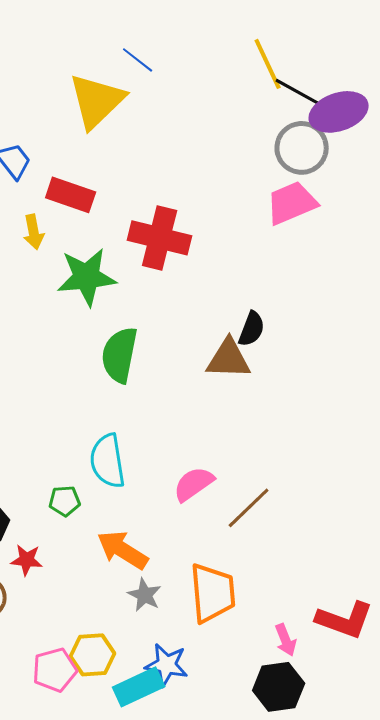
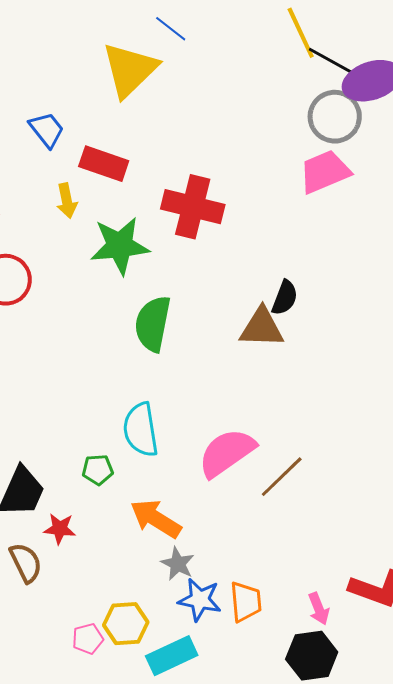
pink semicircle: (194, 484) -> (227, 453), size x1.4
orange trapezoid: (213, 593) -> (246, 602), moved, size x0.7
blue star: (167, 665) -> (200, 600), moved
pink pentagon: (55, 670) -> (88, 639), size x0.7

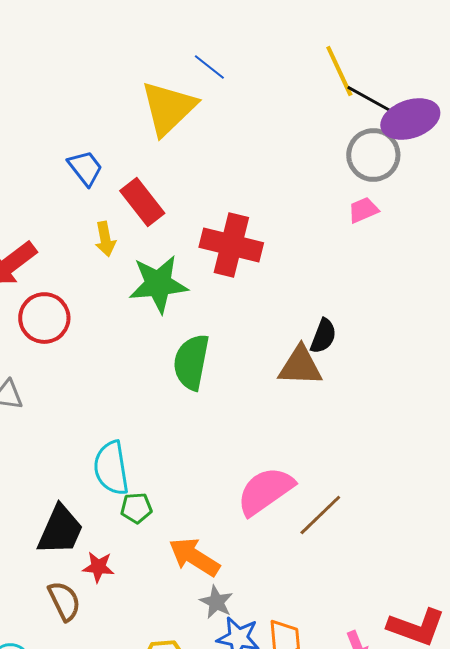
red rectangle: (104, 164) -> (142, 202), turned 33
pink trapezoid: (325, 172) -> (363, 210), size x0.6
cyan semicircle: (141, 430) -> (111, 468), moved

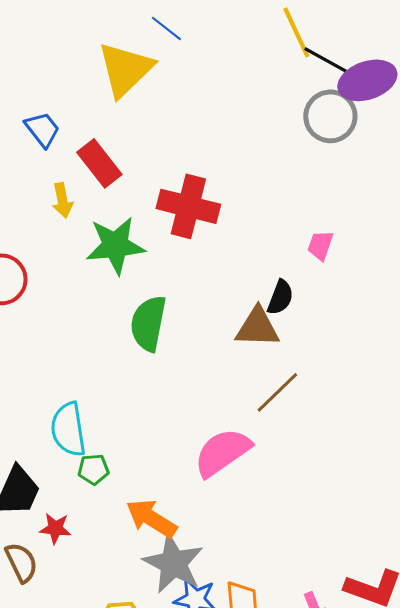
pink trapezoid: (363, 210) -> (320, 245), moved, turned -48
brown line: (320, 515) -> (277, 392), moved
gray star: (216, 602) -> (173, 563), size x1.8

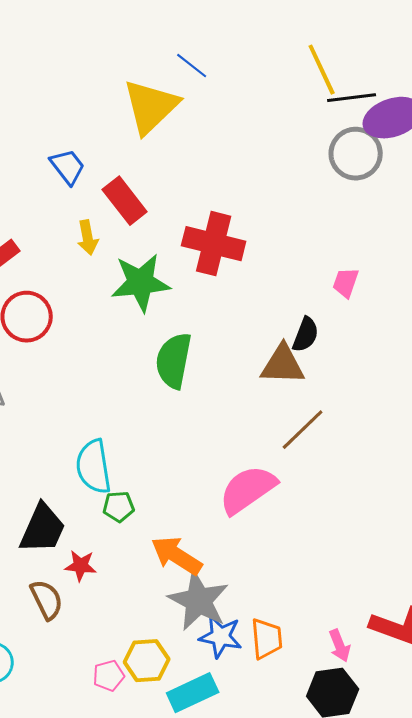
black line: (326, 60) -> (352, 98), turned -36

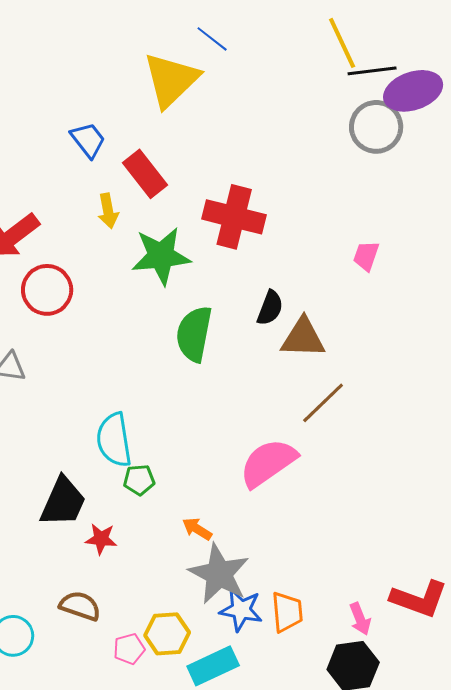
black semicircle: (306, 335) -> (270, 308), moved
orange arrow: (177, 556) -> (197, 529), size x0.6
brown semicircle: (47, 600) -> (80, 606), moved, turned -45

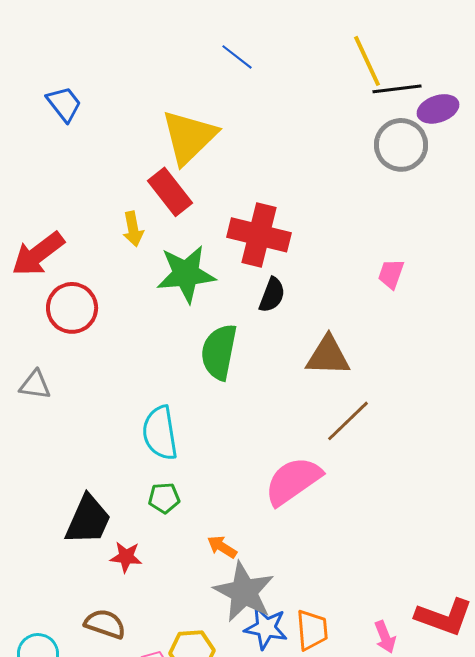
yellow triangle: (171, 80) -> (189, 137), moved
purple ellipse: (413, 91) -> (438, 109), size x0.7
blue trapezoid: (88, 140) -> (64, 104), moved
black semicircle: (270, 308) -> (272, 295), moved
cyan semicircle: (114, 440) -> (160, 433), moved

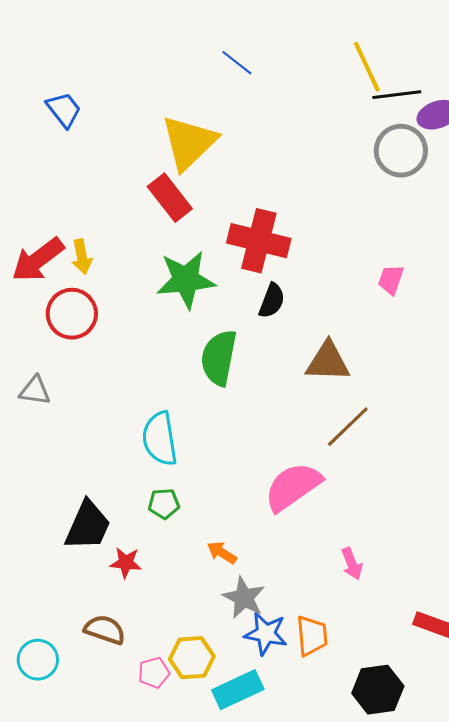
yellow arrow: (133, 229) -> (82, 257), moved
gray star: (244, 592) -> (244, 598), size x0.7
pink arrow: (385, 637) -> (352, 564), moved

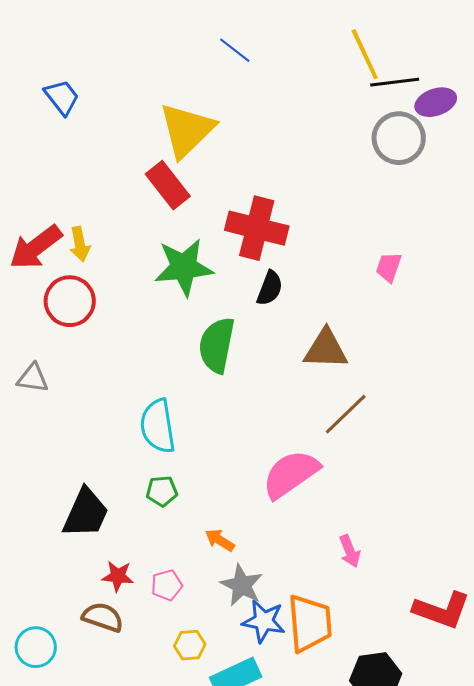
red star: (126, 563) -> (118, 576), moved
orange trapezoid: (312, 636) -> (310, 623), size x1.4
yellow hexagon: (192, 658) -> (190, 645), size x0.7
pink pentagon: (154, 673) -> (167, 585), moved

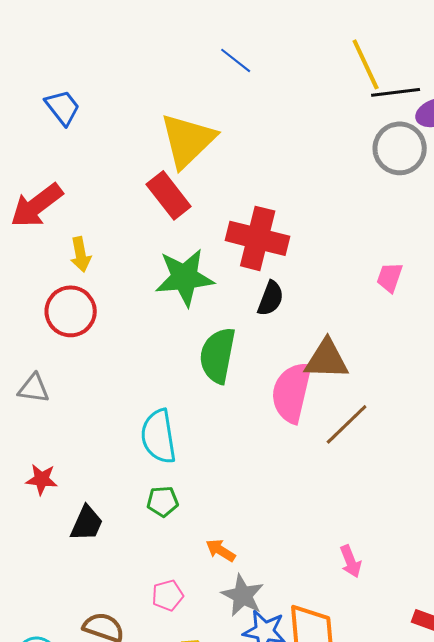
red arrow: (36, 247) -> (37, 205), moved
pink semicircle: (291, 474) -> (292, 392), moved, turned -42
black trapezoid: (86, 513) -> (87, 523), size x0.7
red star: (118, 576) -> (42, 479), moved

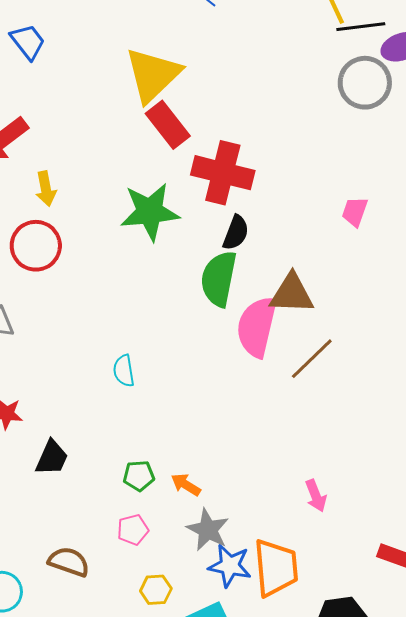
red rectangle: (169, 195) -> (168, 125), moved
green semicircle: (218, 355) -> (219, 279), moved
cyan semicircle: (159, 436) -> (124, 371), size x0.6
green pentagon: (163, 501) -> (139, 476), moved

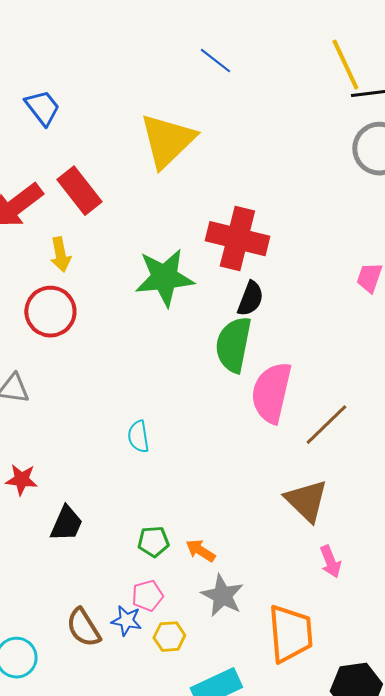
red rectangle: (168, 125) -> (79, 191), moved
brown triangle: (292, 294) -> (306, 501), moved, turned 42
brown semicircle: (69, 562) -> (83, 628), turned -141
blue star: (230, 566) -> (126, 621), moved, size x0.7
yellow hexagon: (156, 590) -> (169, 637), moved

